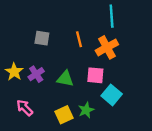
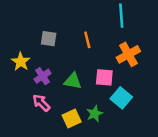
orange cross: (107, 47) -> (128, 54), moved
yellow star: (14, 72) -> (21, 62), moved
pink arrow: (25, 108) -> (41, 103), moved

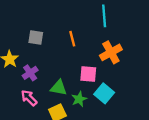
green triangle: (73, 81) -> (59, 88), moved
green star: (95, 114) -> (79, 99), moved

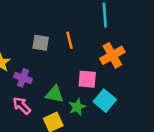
gray square: (36, 38) -> (41, 43), moved
purple cross: (30, 73) -> (23, 78), turned -35

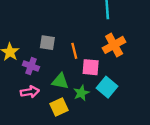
orange line: (70, 40) -> (74, 51), moved
gray square: (41, 43) -> (47, 43), moved
pink arrow: (22, 106) -> (30, 92), turned 126

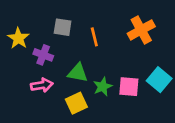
pink square: (91, 67) -> (129, 87), moved
cyan square: (107, 87) -> (159, 80), moved

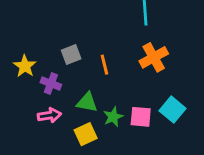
gray square: (63, 27) -> (71, 55), turned -30

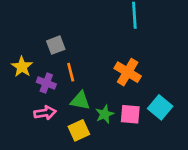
gray square: (71, 55) -> (56, 45), moved
orange cross: (154, 57) -> (128, 72), moved, turned -30
orange line: (104, 65) -> (71, 72), moved

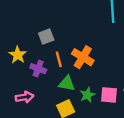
orange cross: (128, 72) -> (83, 57), moved
pink arrow: (45, 113) -> (24, 97), moved

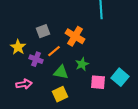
orange cross: (83, 57) -> (75, 36), moved
orange line: (59, 59) -> (54, 51), turned 64
green star: (87, 95) -> (82, 64), moved

